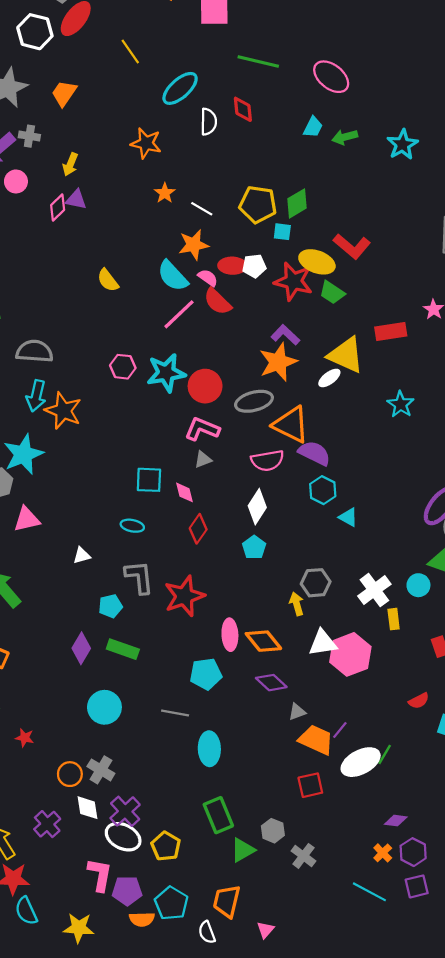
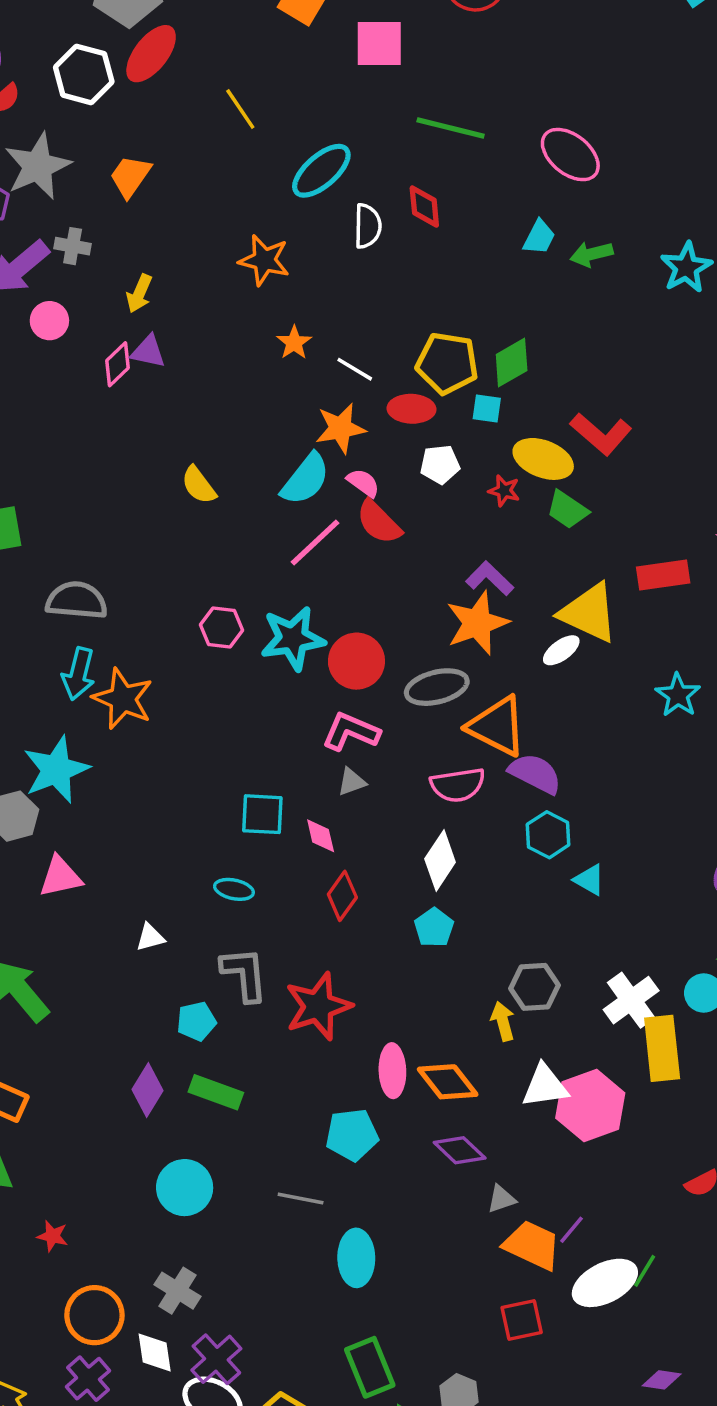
red ellipse: (232, 266) -> (412, 409), moved
cyan semicircle: (173, 276) -> (305, 479), turned -100
red star: (293, 281) -> (504, 491), size x0.5
yellow rectangle: (394, 619) -> (662, 1048), size x1.8
orange circle: (70, 774) -> (94, 1315), moved, size x1.4

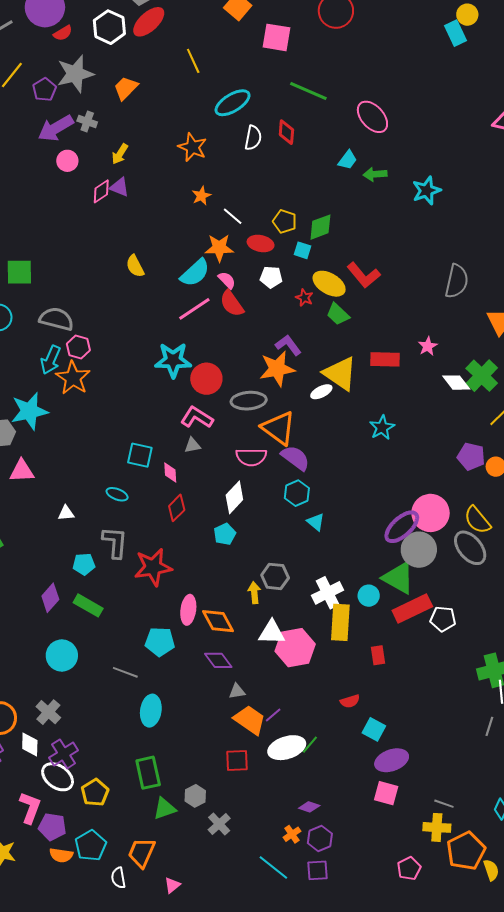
yellow pentagon: (447, 363) -> (285, 221), size x0.7
pink hexagon: (222, 627) -> (78, 347), moved

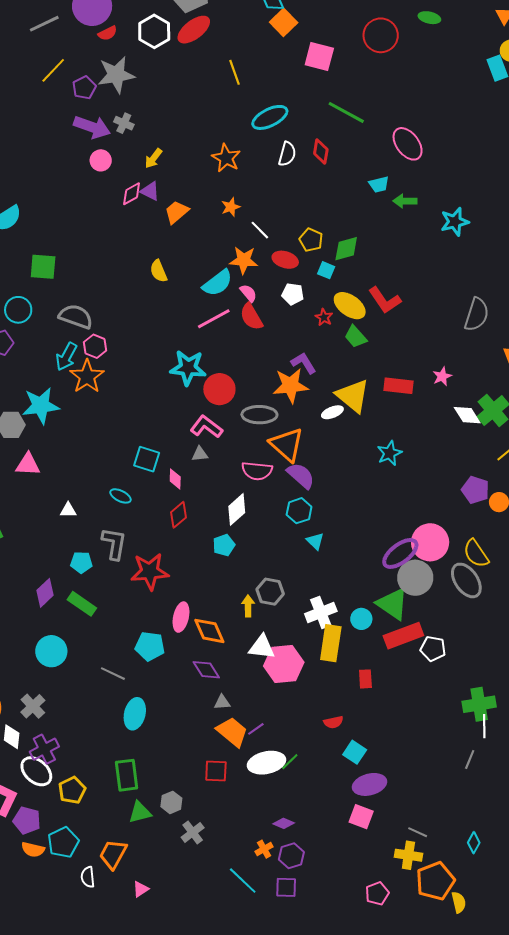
orange trapezoid: (126, 88) -> (177, 212), moved
purple arrow: (56, 128) -> (92, 127), turned -135
cyan trapezoid: (348, 160) -> (379, 184), turned 35

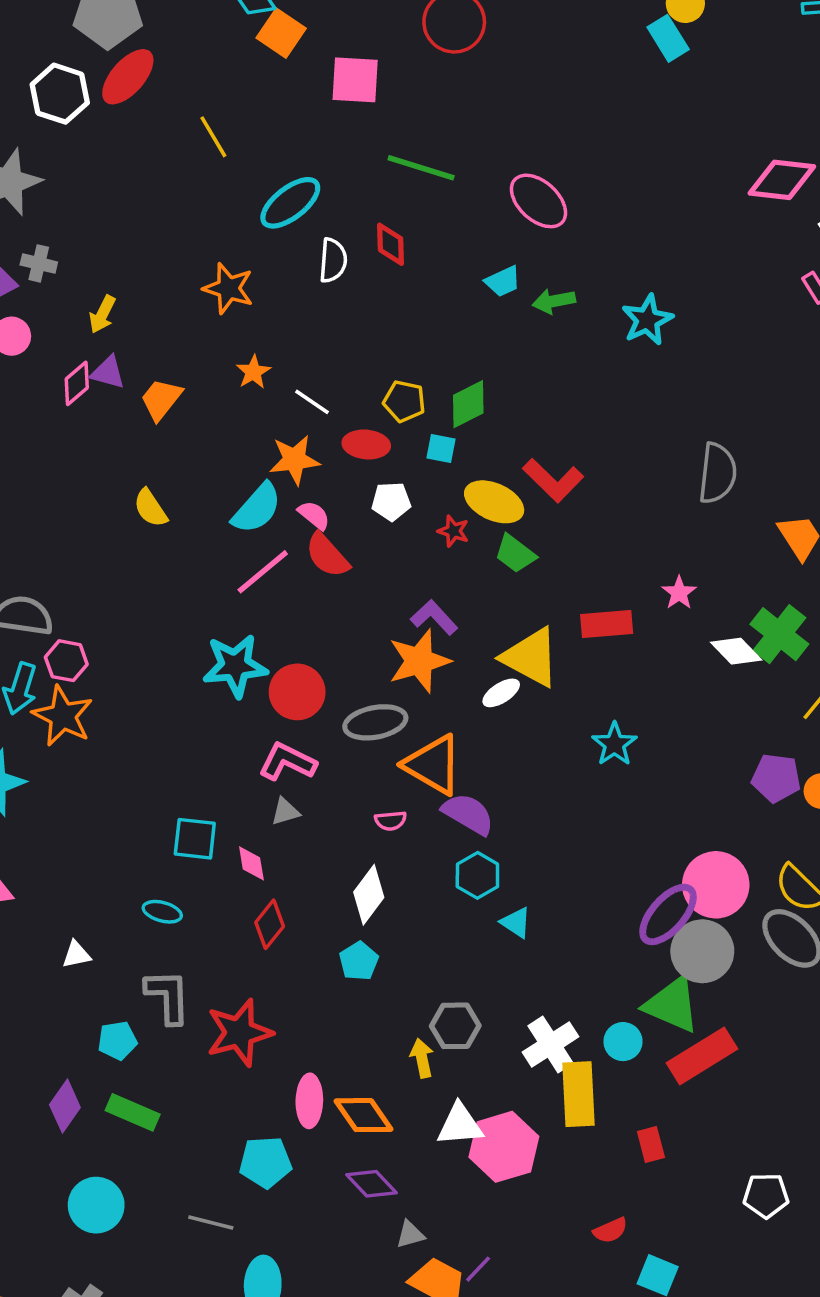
pink semicircle: (257, 471) -> (391, 821), size x0.6
white pentagon: (433, 649) -> (766, 1195), moved

